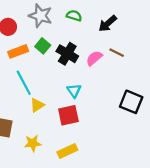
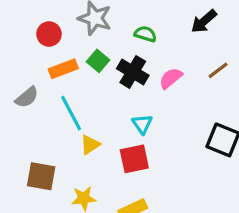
green semicircle: (74, 16) -> (145, 34), moved
black arrow: (108, 23) -> (204, 21), moved
brown line: (117, 53) -> (218, 70), moved, turned -64

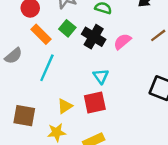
orange rectangle: (63, 69) -> (41, 34), turned 66
cyan line: (71, 113) -> (47, 68), turned 52
yellow triangle: (90, 145) -> (65, 106), moved

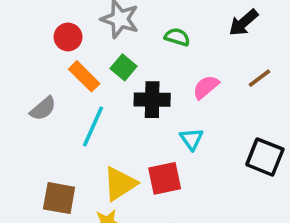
black cross: (94, 37) -> (152, 100), moved, turned -30
cyan triangle: (101, 76) -> (192, 139), moved
yellow triangle: (65, 106) -> (120, 184), size x1.5

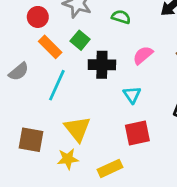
red square: (165, 178) -> (137, 133), moved
yellow triangle: (120, 184) -> (77, 129), turned -36

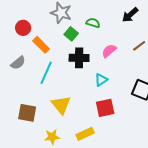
red circle: (38, 17) -> (23, 28), moved
green square: (80, 40) -> (71, 34), moved
cyan triangle: (132, 95) -> (101, 80), turned 32
yellow star: (68, 159) -> (52, 137), moved

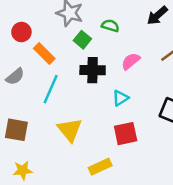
brown square: (27, 113) -> (16, 130), moved
yellow star: (52, 137) -> (23, 170), moved

